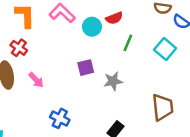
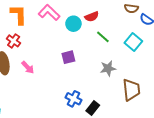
green line: (128, 43) -> (103, 37), turned -72
gray star: (113, 81) -> (108, 68), moved
blue cross: (60, 118) -> (73, 99), moved

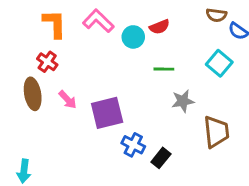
green line: (103, 37) -> (164, 69), moved, turned -40
purple square: (68, 57) -> (107, 113), moved, size x1.6

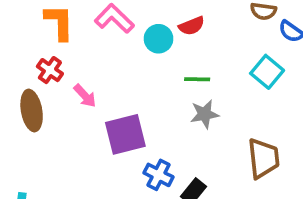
pink arrow: (68, 100) -> (85, 96), moved
gray star: (183, 101) -> (205, 114), moved

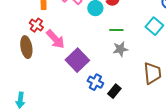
pink arrow: (85, 96) -> (55, 39), size x1.5
purple square: (125, 134) -> (77, 60), turned -30

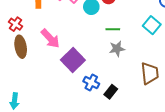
red cross: (36, 25) -> (16, 24), moved

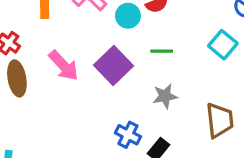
gray star: (117, 49) -> (165, 96), moved
purple square: (73, 60) -> (113, 66), moved

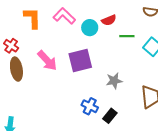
green line: (162, 51) -> (127, 36), moved
purple square: (113, 66) -> (80, 61), turned 30

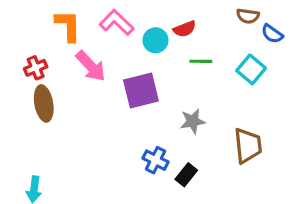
green line: (127, 36) -> (201, 61), moved
red cross: (11, 46) -> (36, 68), turned 32
pink arrow: (47, 61) -> (91, 66), moved

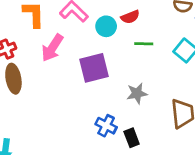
pink arrow: (91, 66) -> (52, 48), turned 76
black rectangle: (186, 175) -> (132, 138), turned -60

